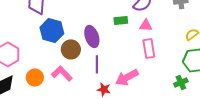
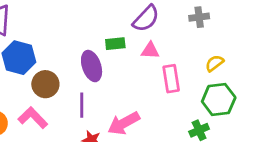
purple ellipse: (92, 36) -> (92, 66), moved
pink rectangle: (149, 48) -> (171, 79), moved

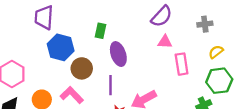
gray cross: (199, 17) -> (205, 24), moved
green rectangle: (115, 44) -> (101, 31), moved, turned -72

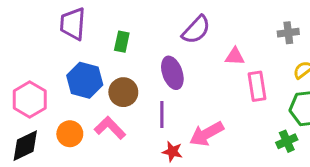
purple semicircle: (162, 16) -> (196, 30), moved
green rectangle: (101, 31) -> (122, 42), moved
blue hexagon: (61, 47) -> (85, 80), moved

